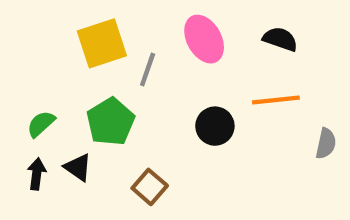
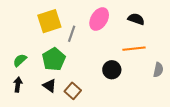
pink ellipse: (204, 39) -> (99, 19), turned 60
black circle: (215, 126) -> (112, 70), moved
black triangle: (78, 167) -> (49, 86), moved

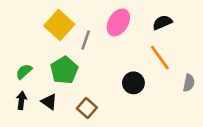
black semicircle: (136, 19) -> (162, 22), turned -42
yellow square: (49, 21) -> (59, 25), turned -30
orange line: (134, 49) -> (160, 58), turned 60
black triangle: (49, 86) -> (49, 102), moved

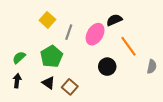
pink ellipse: (118, 22) -> (95, 34), moved
black semicircle: (162, 22) -> (114, 20), moved
yellow square: (59, 25) -> (47, 20), size x0.7
black triangle: (49, 102) -> (48, 83), moved

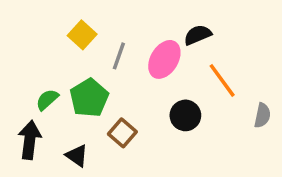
green semicircle: (19, 57) -> (47, 100), moved
black arrow: (17, 81) -> (30, 140), size x1.5
black triangle: (48, 83) -> (77, 156), moved
brown square: (70, 87) -> (122, 133), moved

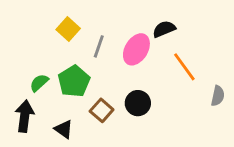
black circle: (185, 115) -> (138, 103), moved

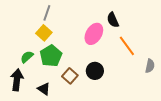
yellow square: (68, 29) -> (44, 33), moved
black semicircle: (164, 29) -> (113, 20), turned -91
gray line: (99, 46) -> (47, 13), moved

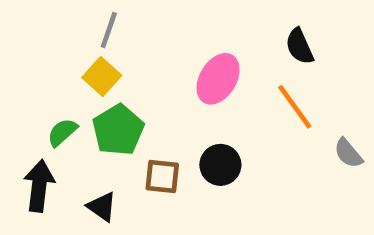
black semicircle: (113, 20) -> (299, 46), moved
gray semicircle: (150, 66) -> (348, 153), turned 128
brown square: (70, 76) -> (162, 177), turned -35

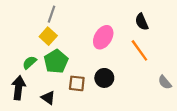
gray semicircle: (348, 153) -> (165, 82), moved

